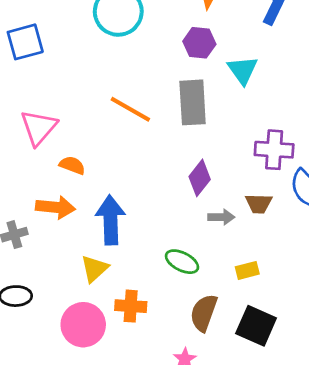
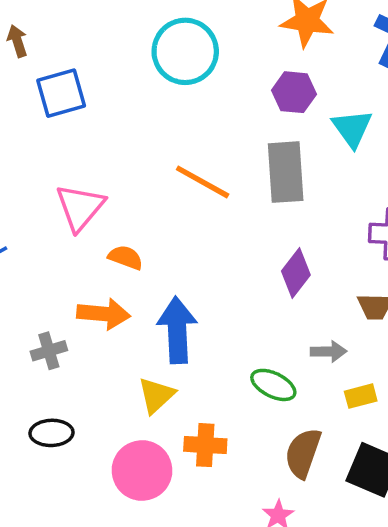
gray arrow: (221, 217) -> (329, 351), moved

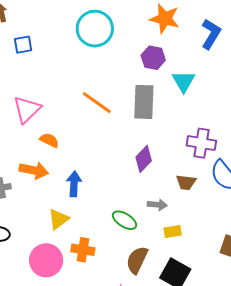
blue square: (61, 93) -> (23, 45), size x0.7
blue arrow: (177, 330) -> (74, 184), size x0.7

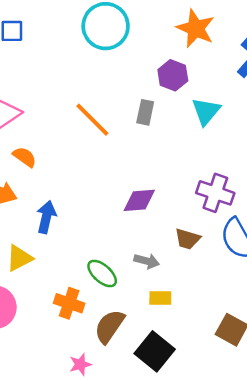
gray rectangle: (144, 102) -> (145, 112), moved, size x0.6
purple diamond: (144, 159) -> (139, 200), turned 32
orange cross: (83, 250) -> (69, 303), moved

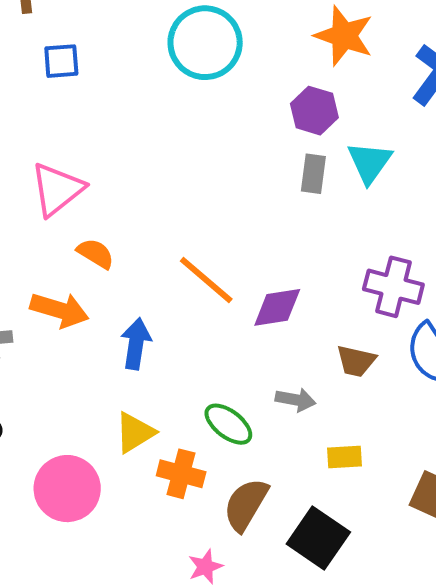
gray rectangle: (145, 112) -> (313, 174), moved
orange line: (92, 120) -> (206, 280), moved
yellow triangle: (19, 258) -> (135, 433), moved
yellow rectangle: (160, 298) -> (344, 457), moved

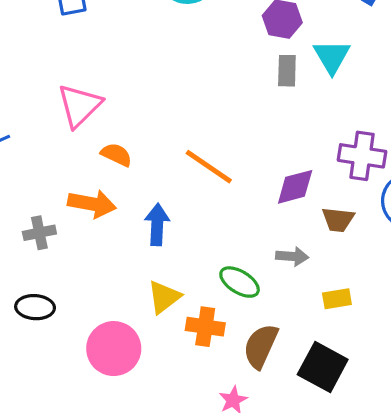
purple diamond: (277, 307) -> (295, 187), moved

